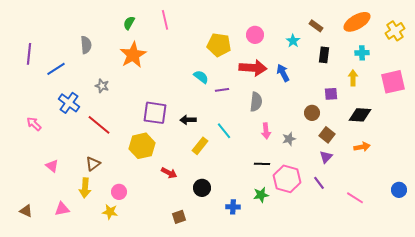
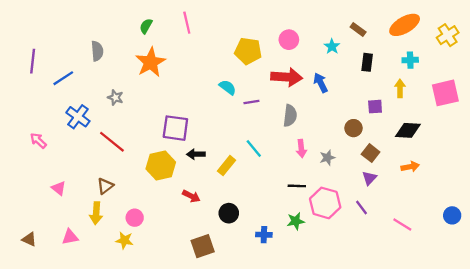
black arrow: (188, 120) -> (196, 154), moved
brown square: (179, 217) -> (203, 246), size x1.5

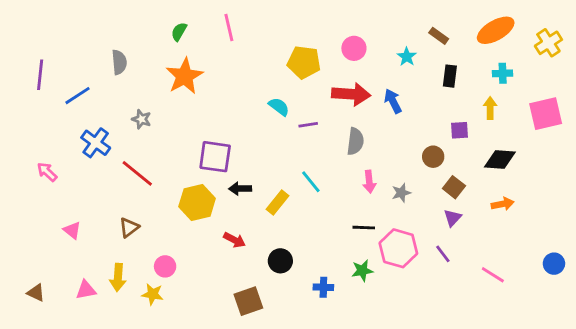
yellow arrow: (96, 213) -> (118, 278), moved

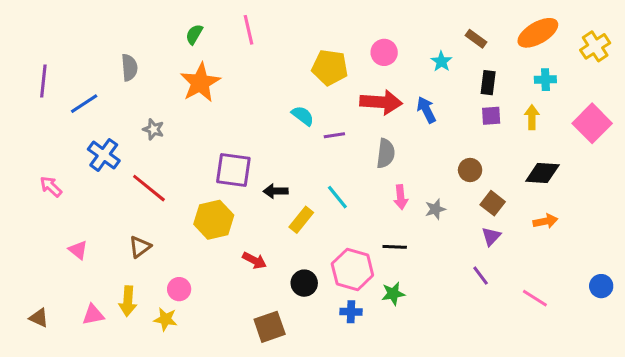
pink square: (546, 114) -> (592, 123), turned -32
purple square: (460, 130) -> (491, 116), moved
black arrow: (240, 189) -> (276, 191), moved
pink hexagon: (398, 248) -> (352, 269), moved

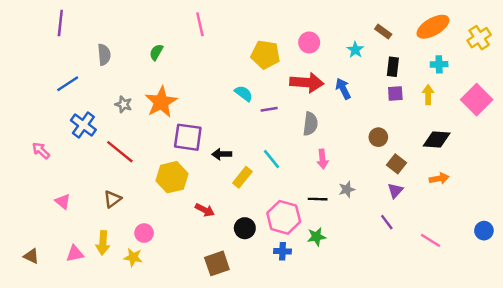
green semicircle: (194, 34) -> (156, 52), moved
purple line: (43, 81) -> (60, 23), moved
orange star: (200, 83) -> (161, 102), moved
gray star: (435, 209) -> (347, 189), moved

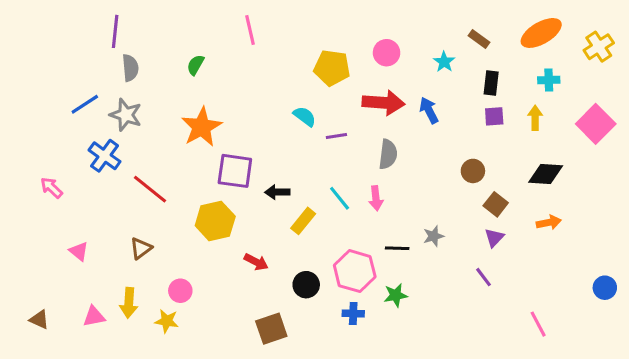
purple line: (60, 23) -> (115, 31), moved
gray star: (123, 104) -> (126, 115), moved, size x1.5
pink arrow: (323, 159) -> (376, 198), moved
pink line: (431, 240) -> (538, 324), moved, turned 30

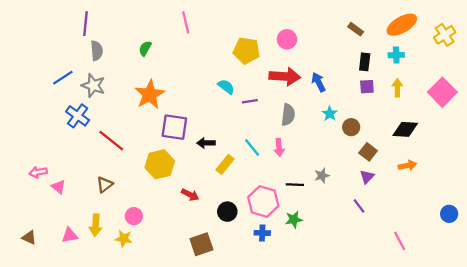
cyan star: (444, 62) -> (330, 114), moved
cyan cross: (549, 80) -> (396, 55), moved
pink arrow: (51, 188) -> (38, 172), moved, turned -54

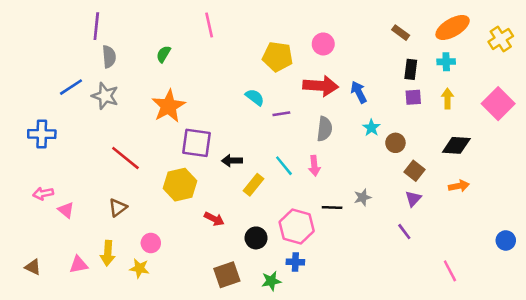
blue cross: (78, 116) -> (42, 134), moved, turned -35
green star: (294, 219) -> (271, 281), moved

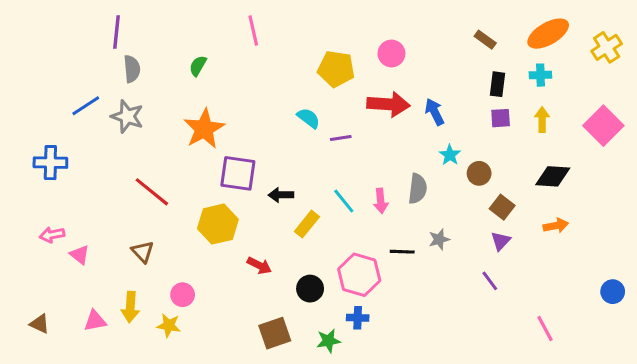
gray semicircle: (324, 129) -> (418, 189), moved
brown triangle: (118, 208) -> (143, 252), turned -36

